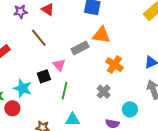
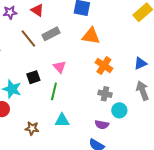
gray rectangle: (80, 48) -> (51, 34), moved
pink triangle: (59, 65) -> (60, 67), moved
gray cross: (104, 92) -> (105, 94), moved, turned -32

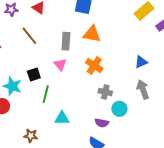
gray rectangle: (51, 34) -> (66, 41), moved, turned -60
orange cross: (104, 66) -> (94, 66), moved
green line: (54, 91) -> (46, 94), moved
brown star: (32, 128) -> (31, 136), moved

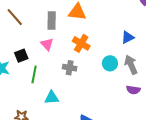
gray cross: (105, 92) -> (70, 68), moved
cyan circle: (119, 109) -> (110, 63), moved
purple semicircle: (102, 123) -> (133, 90), moved

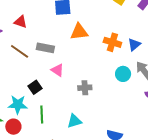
gray rectangle: (52, 20) -> (45, 48), moved, turned -66
orange cross: (81, 43) -> (112, 42), moved
green line: (34, 74) -> (42, 115), moved

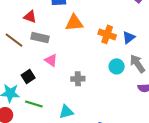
red triangle: (21, 22) -> (30, 17), moved
green line: (42, 115) -> (34, 104), turned -72

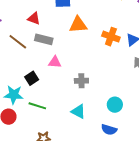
pink triangle: (51, 60) -> (55, 62), turned -32
cyan circle: (117, 66) -> (115, 105), moved
cyan triangle: (66, 112) -> (78, 111), moved, turned 42

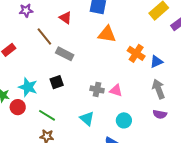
gray rectangle: (44, 39) -> (65, 54), moved
pink triangle: (55, 62) -> (116, 90), moved
black square: (32, 78) -> (57, 82), moved
green line: (37, 106) -> (47, 115), moved

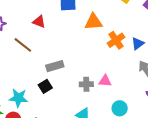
orange triangle: (107, 34) -> (94, 22), moved
orange cross: (136, 53) -> (116, 40), turned 36
gray rectangle: (65, 54) -> (55, 66), moved, turned -30

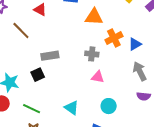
gray cross: (86, 84) -> (92, 54), moved

